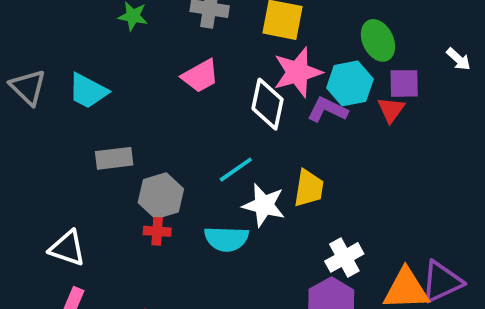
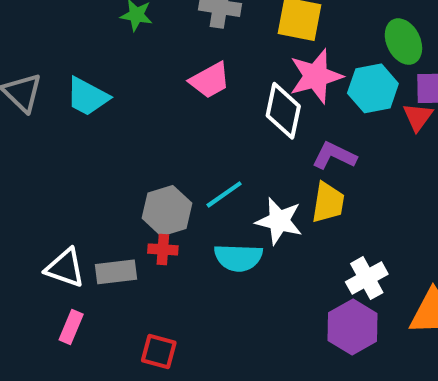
purple L-shape: (327, 110) -> (334, 156), moved
gray rectangle: (114, 158) -> (116, 272), moved
cyan line: (236, 170) -> (224, 194), moved

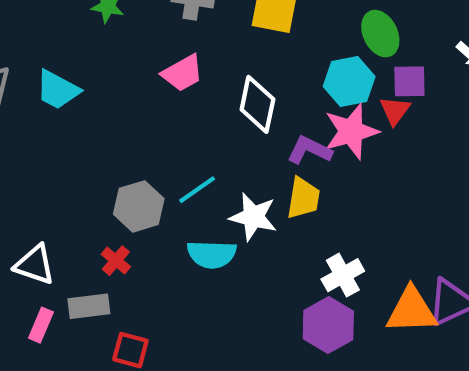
pink star: (316, 76) -> (351, 131), moved
red cross: (163, 249) -> (116, 261), moved, turned 36
gray rectangle: (116, 272) -> (89, 306), moved

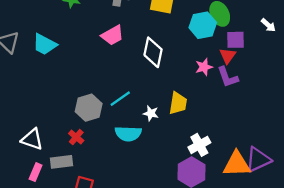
cyan hexagon: (349, 81) -> (203, 25), moved
pink star: (351, 131) -> (204, 67), size x0.6
purple L-shape: (310, 150) -> (228, 77), moved, turned -135
white star: (253, 217) -> (151, 113), size x0.6

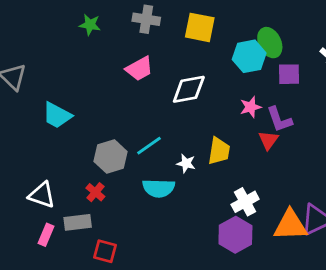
cyan trapezoid: (45, 44) -> (57, 115), moved
white diamond: (153, 52) -> (189, 89), turned 68
red triangle: (228, 56) -> (268, 140), moved

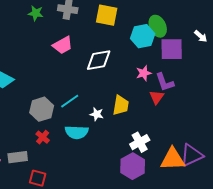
green star: (90, 25) -> (36, 13), moved
purple square: (289, 74) -> (172, 49), size x1.4
red cross: (95, 192) -> (43, 137), moved

